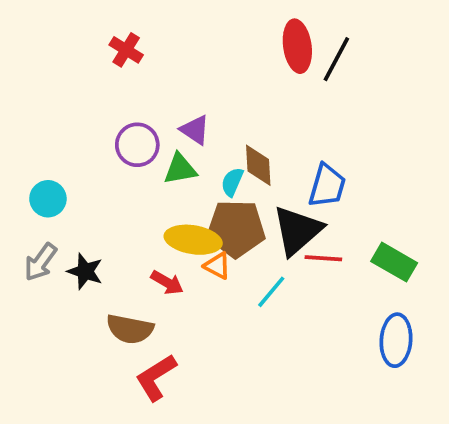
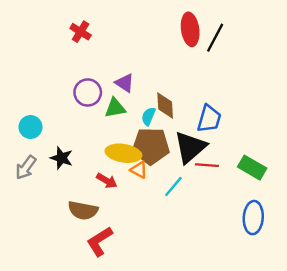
black star: (85, 271) -> (61, 158), moved

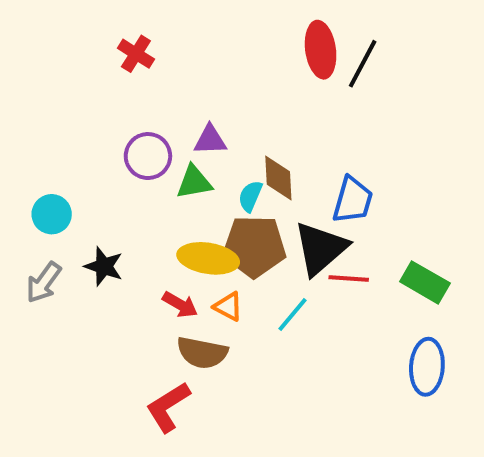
purple triangle: (125, 83) -> (210, 140), turned -36
orange triangle: (139, 170) -> (228, 307), moved
brown semicircle: (83, 210) -> (202, 353), moved

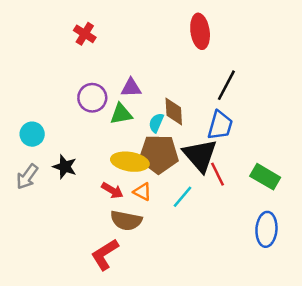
black line: (363, 64) -> (226, 85), moved
black triangle: (321, 248) -> (200, 155), turned -30
red line: (349, 278) -> (218, 174), turned 60

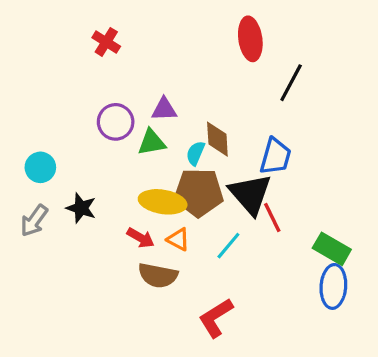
black line: (226, 85) -> (291, 83), moved
green rectangle: (265, 177) -> (332, 249), moved
red L-shape: (105, 254) -> (216, 318), moved

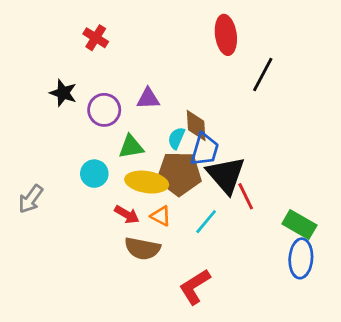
green triangle: (152, 142) -> (131, 147), moved
blue trapezoid: (275, 156) -> (205, 150), moved
cyan circle: (40, 167) -> (94, 174), moved
black star: (81, 208) -> (63, 93), moved

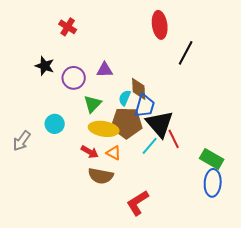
green triangle: (131, 147) -> (93, 104), turned -36
cyan circle: (94, 174) -> (55, 124), moved
cyan line: (206, 222) -> (150, 146), moved

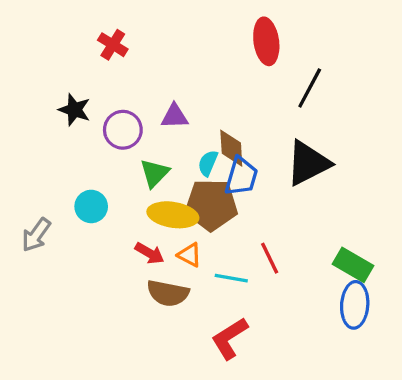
black triangle: (160, 124) -> (308, 163), moved, turned 44
red line: (174, 139) -> (270, 258), moved
cyan line: (150, 146) -> (231, 278), moved, turned 60

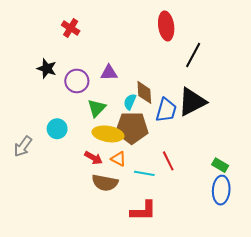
blue trapezoid: (241, 176) -> (166, 110), moved
green rectangle: (353, 265) -> (220, 165), size x0.7
red L-shape: (230, 338) -> (143, 211), turned -148

